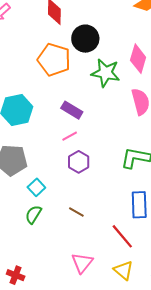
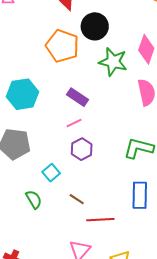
cyan square: (36, 187) -> (51, 173), moved
green semicircle: (33, 214) -> (34, 199), turned 114
red line: (122, 236) -> (100, 220), moved, turned -56

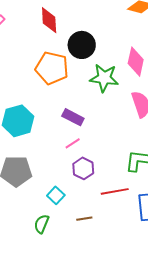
green semicircle: (34, 199) -> (42, 224), turned -120
brown line: (77, 199) -> (84, 219), turned -35
red line: (100, 220) -> (115, 191), moved

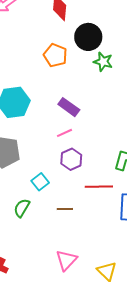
orange pentagon: (52, 68) -> (55, 55), size x0.7
green star: (104, 78) -> (103, 62), moved, size x0.7

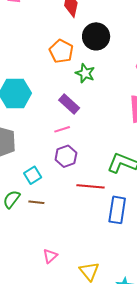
green star: (103, 62) -> (85, 73), moved
brown line: (65, 209) -> (36, 202), moved
pink triangle: (66, 260) -> (50, 256), size x0.7

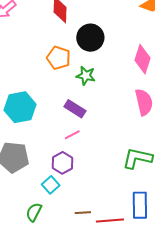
purple hexagon: (66, 156) -> (62, 163), moved
red line: (90, 186) -> (110, 220), moved
brown line: (36, 202) -> (83, 213), moved

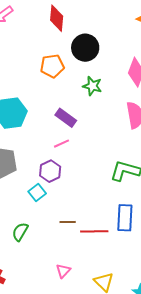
orange pentagon: (59, 58) -> (52, 66), turned -30
green star: (86, 76) -> (92, 86), moved
green semicircle: (34, 212) -> (20, 232), moved

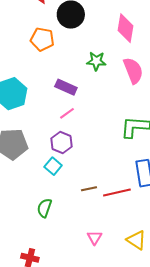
orange pentagon: (52, 66) -> (42, 39), turned 30
green star: (92, 86) -> (96, 61), moved

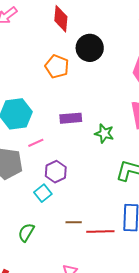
green star: (96, 61) -> (104, 134), moved
purple rectangle: (66, 87) -> (71, 118), turned -40
pink line: (67, 113) -> (36, 143), moved

